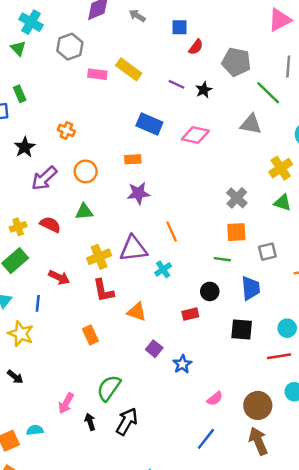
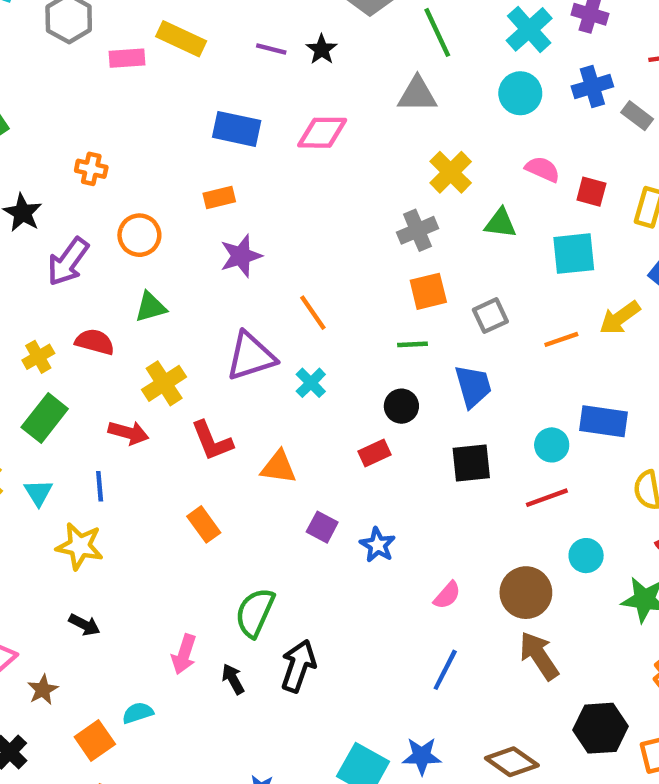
green line: (268, 93) -> (437, 32), turned 32
yellow cross: (281, 168) -> (451, 172), moved
gray cross: (237, 198) -> (417, 230), turned 35
yellow cross: (99, 257) -> (164, 383), moved

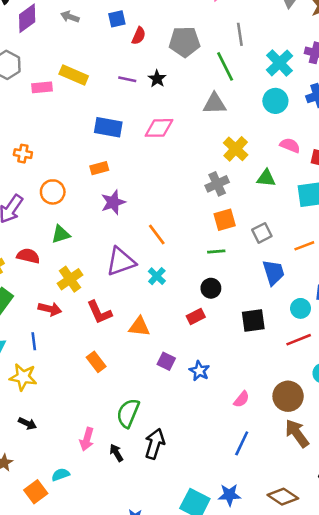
blue trapezoid: (473, 386) -> (274, 272), moved

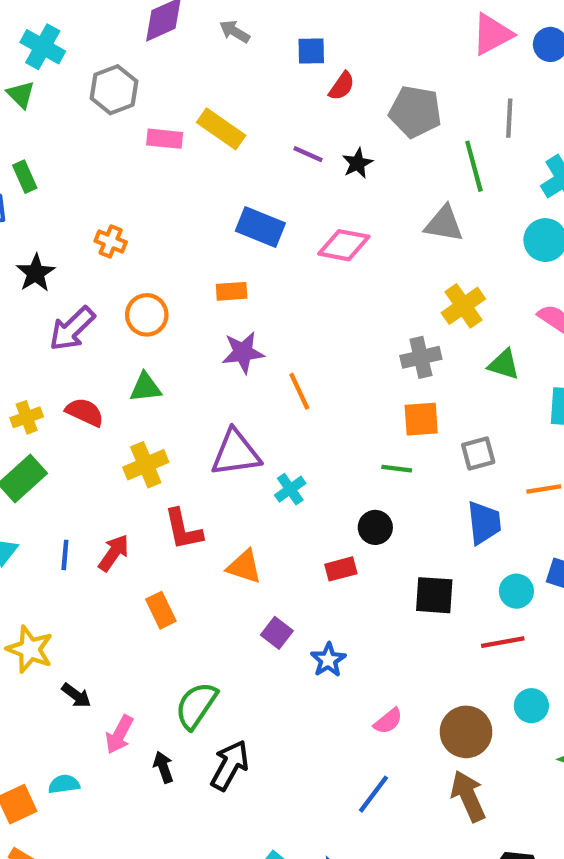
orange line: (157, 235) -> (299, 391), moved
red arrow: (50, 309) -> (114, 553), moved, turned -80
yellow star: (23, 377) -> (30, 649), moved
black arrow: (27, 423) -> (76, 695), moved

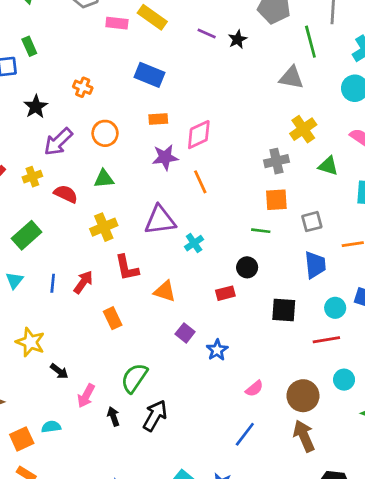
blue rectangle: (260, 227) -> (149, 75), moved
pink diamond: (344, 245) -> (199, 135), moved, turned -36
yellow cross: (27, 417) -> (32, 177), moved

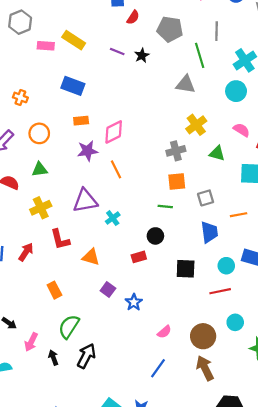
orange rectangle: (113, 318) -> (54, 290), moved

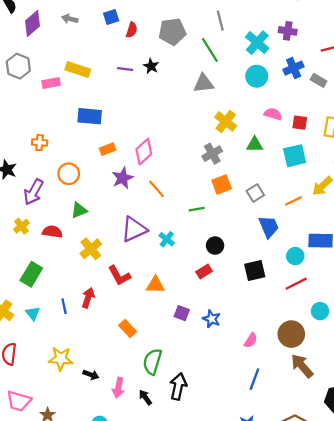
green line: (165, 206) -> (197, 209), moved

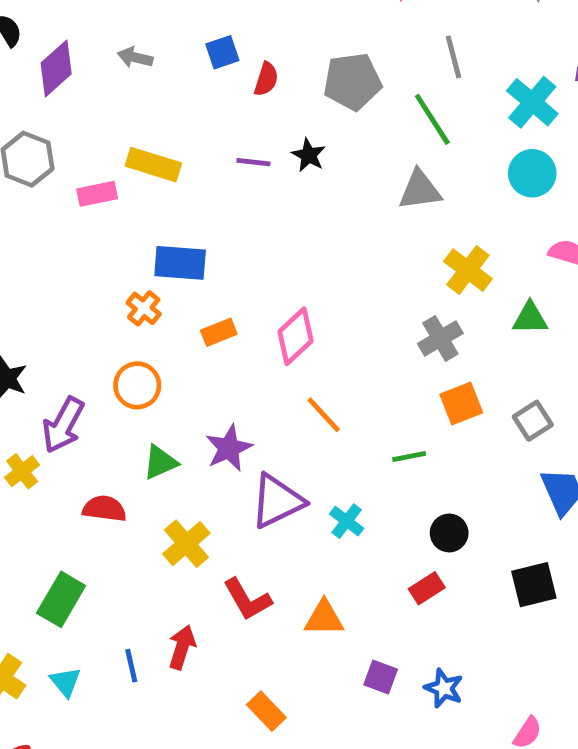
orange cross: (40, 143) -> (144, 308), moved, turned 35
purple star: (122, 178) -> (229, 448), moved
yellow cross: (21, 226) -> (22, 471), moved

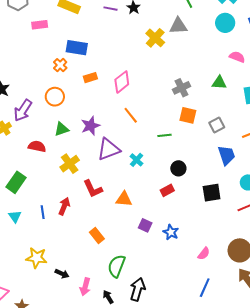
pink rectangle: (97, 194) -> (40, 25), moved
yellow cross: (468, 270) -> (155, 38), moved
orange square: (461, 403) -> (188, 115), turned 30

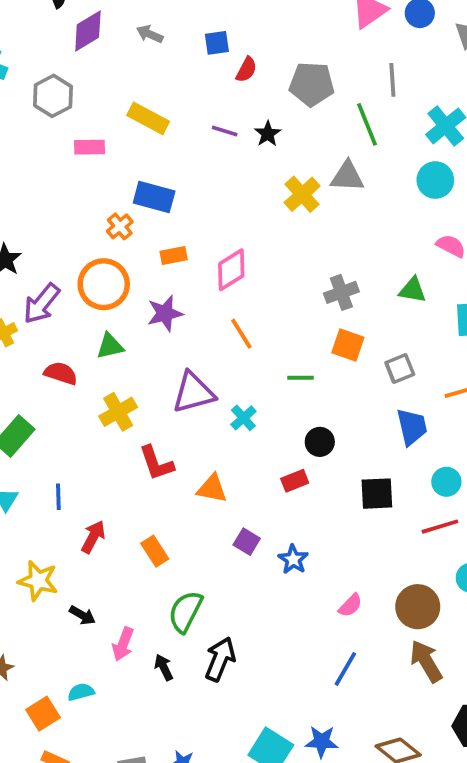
orange circle: (55, 97) -> (104, 284), size x1.4
purple star: (90, 126) -> (165, 313), moved
red arrow: (64, 206) -> (93, 537), moved

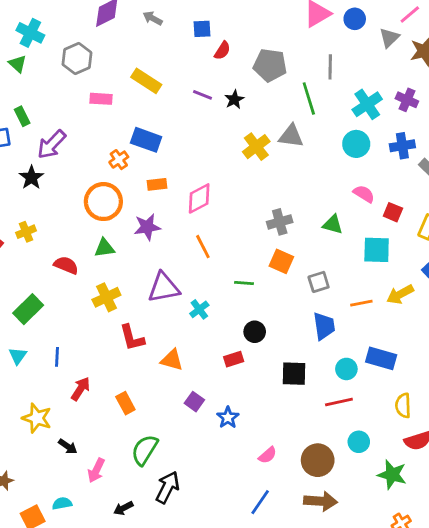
purple arrow: (42, 304) -> (52, 144), moved
brown arrow: (426, 661) -> (321, 501), turned 120
black arrow: (164, 667) -> (123, 508), moved, turned -96

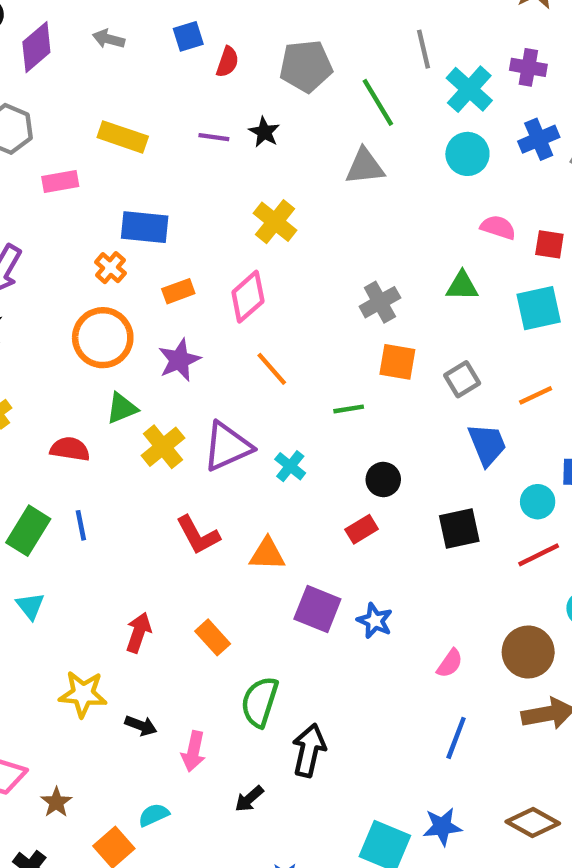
gray line: (330, 67) -> (423, 49), moved
yellow cross: (256, 147) -> (275, 222), moved
yellow cross: (106, 297) -> (163, 447), moved
blue line: (57, 357) -> (81, 525), moved
purple square: (194, 402) -> (317, 609), size x1.5

